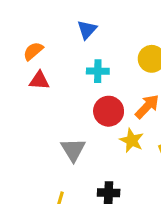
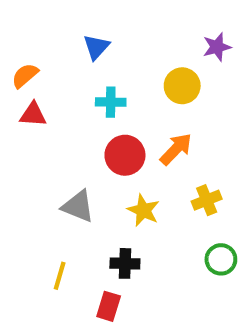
yellow star: (132, 140) -> (143, 210), moved
gray triangle: (73, 150) -> (78, 206), turned -36

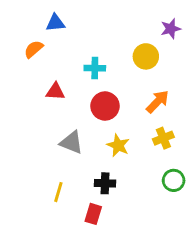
blue triangle: (96, 47) -> (55, 23), moved, turned 42
red triangle: (33, 114) -> (55, 91), moved
orange arrow: (176, 149) -> (158, 102), moved

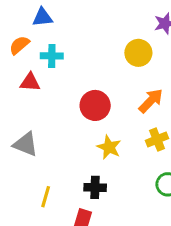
cyan cross: (95, 68) -> (52, 56), moved
red triangle: (55, 91) -> (30, 82), moved
gray triangle: (71, 142) -> (25, 144), moved

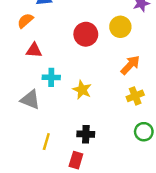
cyan cross: (52, 56) -> (51, 77), moved
red circle: (95, 105) -> (86, 34), moved
yellow star: (109, 147) -> (82, 90), moved

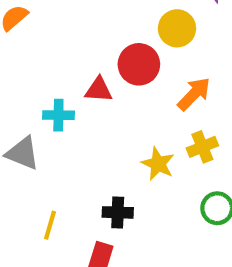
red circle: (86, 34) -> (139, 64), moved
red triangle: (34, 50) -> (99, 90), moved
yellow star: (82, 90) -> (158, 164), moved

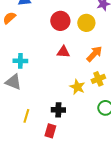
red circle: (139, 64) -> (60, 21), moved
red triangle: (99, 90) -> (63, 52), moved
cyan cross: (58, 115) -> (20, 61), moved

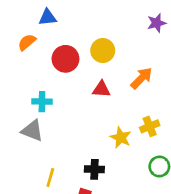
red circle: (60, 21) -> (65, 59), moved
yellow circle: (86, 23) -> (103, 51), moved
orange arrow: (94, 54) -> (141, 78), moved

